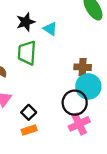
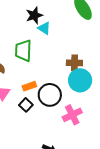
black star: (26, 22) -> (34, 15), moved
black circle: (75, 103) -> (50, 95), moved
orange rectangle: (29, 130) -> (29, 86), moved

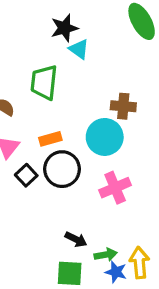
cyan circle: (80, 80) -> (105, 137), moved
black circle: (50, 95) -> (62, 169), moved
black square: (26, 105) -> (26, 175), moved

